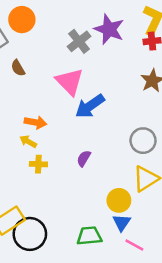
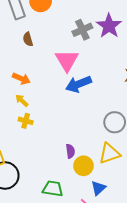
orange arrow: (35, 122) -> (21, 79), moved
purple semicircle: (84, 158) -> (70, 151), moved, turned 128
blue triangle: (122, 222) -> (98, 188), moved

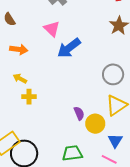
pink triangle: (67, 60) -> (52, 29), size x0.7
orange arrow: (21, 79) -> (19, 49), moved

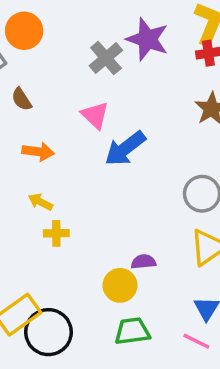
purple semicircle: (79, 113) -> (143, 262), turned -72
yellow circle: (95, 124) -> (120, 285), moved

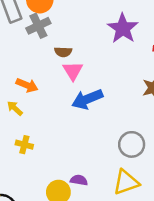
gray cross: (106, 58) -> (38, 26), moved
brown semicircle: (22, 99) -> (63, 52), moved, turned -70
yellow arrow: (40, 202) -> (15, 108), moved

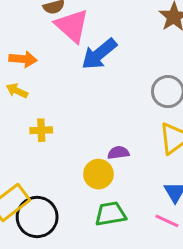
pink triangle: (73, 71) -> (72, 26), size x1.4

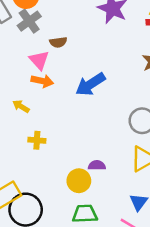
pink triangle: (72, 26) -> (39, 60), moved, size x0.7
orange arrow: (23, 59) -> (42, 81), moved

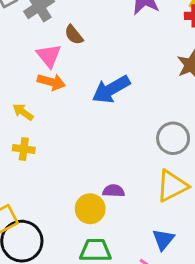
brown semicircle: (58, 42) -> (74, 35), turned 56
yellow cross: (37, 140) -> (24, 149), moved

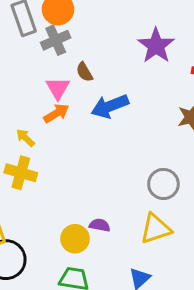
orange arrow: (51, 82) -> (56, 113), turned -55
blue arrow: (111, 89) -> (110, 106), moved
yellow cross: (24, 149) -> (21, 173), size x1.5

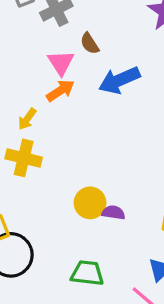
yellow arrow: (25, 138) -> (27, 119), turned -96
yellow circle: (75, 239) -> (90, 203), moved

